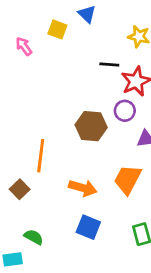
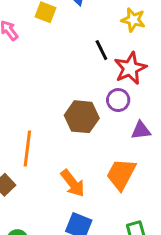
black line: (109, 65) -> (101, 50), turned 60
orange arrow: (83, 188) -> (73, 183), turned 36

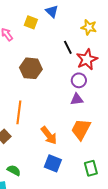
brown hexagon: (82, 117) -> (31, 68), moved
purple triangle: (141, 130) -> (77, 99), moved

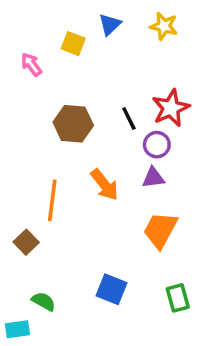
blue triangle: (52, 11) -> (110, 24), turned 32
yellow star: (89, 27) -> (164, 26), moved
black line: (68, 47) -> (129, 118), moved
orange arrow: (49, 135) -> (105, 185), moved

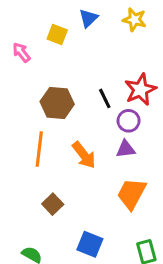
orange line: (52, 200) -> (39, 149), moved
brown square: (26, 242) -> (53, 204), moved

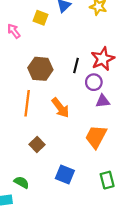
black line: (105, 98) -> (76, 65), turned 40
purple triangle: (126, 149) -> (103, 101), moved

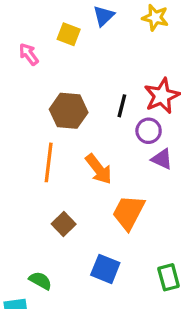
purple triangle: (103, 101) -> (162, 159), turned 32
orange trapezoid: (96, 137) -> (129, 212), moved

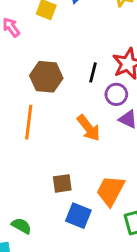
orange arrow: (99, 169) -> (89, 128), moved
orange trapezoid: (129, 212) -> (110, 191), moved
brown square: (64, 224) -> (62, 183), moved, turned 36

